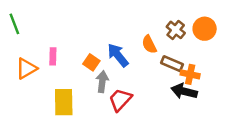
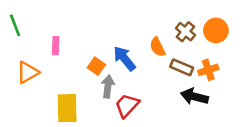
pink rectangle: (53, 56) -> (56, 46), moved
orange cross: (190, 74) -> (208, 70), moved, turned -30

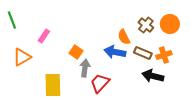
pink rectangle: (56, 46) -> (44, 36), turned 32
blue arrow: (124, 58) -> (115, 52), moved, turned -40

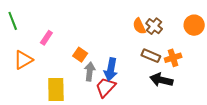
orange circle: (170, 24) -> (194, 25), moved
orange semicircle: (124, 37) -> (139, 26), moved
blue arrow: (115, 52) -> (111, 69), moved, turned -90

